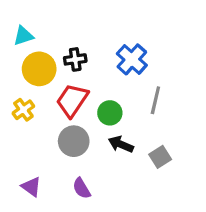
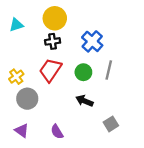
yellow circle: (39, 69) -> (55, 18), moved
green circle: (110, 113) -> (83, 72), moved
gray circle: (74, 141) -> (27, 99), moved
gray square: (160, 157) -> (111, 124), moved

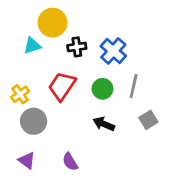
yellow circle: (55, 18) -> (52, 23), moved
cyan triangle: (16, 25) -> (32, 46), moved
black cross: (53, 41) -> (77, 47), moved
gray square: (111, 124) -> (148, 120), moved

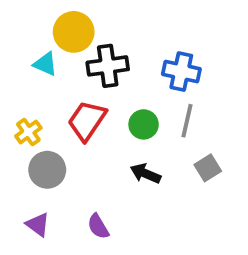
cyan triangle: (32, 46) -> (45, 64), turned 42
black cross: (77, 47) -> (108, 66), size x1.5
blue cross: (113, 51) -> (181, 72), moved, turned -30

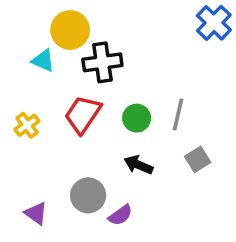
blue cross: (181, 72) -> (214, 23), moved, turned 32
gray circle: (47, 170) -> (88, 195), moved
purple semicircle: (98, 226) -> (120, 215), moved, turned -95

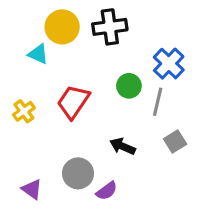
blue cross: (214, 23) -> (169, 64), moved
black cross: (102, 62) -> (110, 27), moved
green circle: (137, 118) -> (129, 86), moved

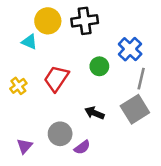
gray line: (158, 102) -> (141, 79), moved
gray square: (175, 142) -> (135, 109), size x1.6
purple triangle: (32, 189) -> (24, 146), turned 35

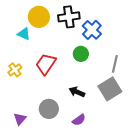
blue cross: (130, 49) -> (92, 30), moved
purple semicircle: (82, 147) -> (79, 120), moved

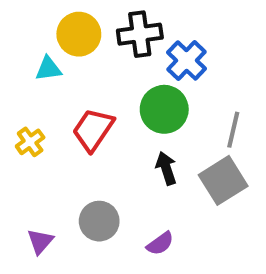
cyan triangle: (24, 34) -> (48, 69), turned -32
green circle: (81, 54) -> (164, 109), size x1.5
black arrow: (77, 92) -> (166, 168), moved, turned 49

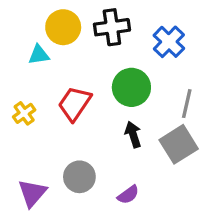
blue cross: (187, 61) -> (169, 42), moved
purple triangle: (40, 241) -> (32, 193), size x1.4

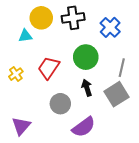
gray circle: (79, 177) -> (60, 104), moved
purple semicircle: (128, 195) -> (84, 127), size x1.6

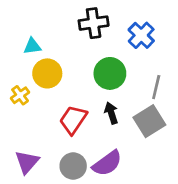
yellow circle: (41, 18) -> (47, 73), moved
red trapezoid: (49, 68) -> (73, 120), moved
gray circle: (60, 104) -> (73, 166), moved

